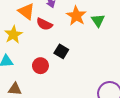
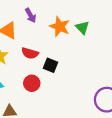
red semicircle: (44, 24) -> (30, 53), moved

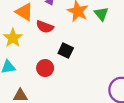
red semicircle: (30, 53) -> (45, 27), moved

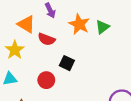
green triangle: (101, 14) -> (102, 27), turned 32

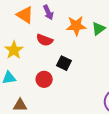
orange triangle: (26, 24) -> (25, 15), moved
orange star: (79, 24) -> (76, 26), turned -30

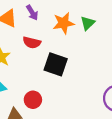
black square: (64, 63) -> (56, 64), size x1.5
red circle: (44, 79) -> (33, 100), moved

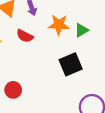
black square: (56, 64) -> (71, 64), moved, turned 35

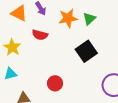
red circle: (13, 90) -> (55, 83), moved

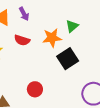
orange star: (68, 18) -> (52, 38), moved

